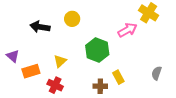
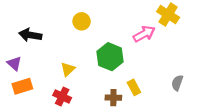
black arrow: (40, 27) -> (30, 35), moved
orange rectangle: (31, 71) -> (22, 86), moved

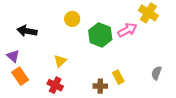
green hexagon: (110, 57) -> (100, 35), moved
orange rectangle: (22, 86) -> (20, 76), turned 72

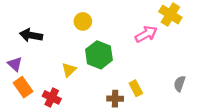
green hexagon: (100, 35) -> (99, 55), moved
red cross: (55, 85) -> (52, 97), moved

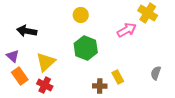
yellow circle: (83, 21) -> (81, 15), moved
yellow triangle: (69, 70) -> (46, 62), moved, size x1.5

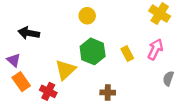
pink arrow: (127, 30) -> (155, 49), moved, turned -36
yellow triangle: (46, 62) -> (66, 70), moved
yellow rectangle: (118, 77) -> (127, 54), moved

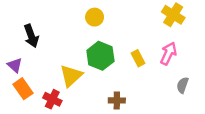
black arrow: (29, 33) -> (31, 36), turned -120

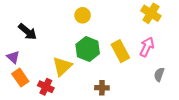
black arrow: (31, 36) -> (27, 32), turned -30
yellow rectangle: (138, 58) -> (120, 51), size x1.5

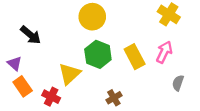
yellow circle: (83, 15) -> (92, 17), size x1.5
brown cross: (102, 88) -> (114, 98), turned -32

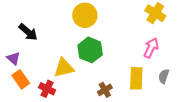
yellow rectangle: (135, 57) -> (136, 78), moved, turned 30
yellow triangle: (69, 74) -> (64, 68), turned 30

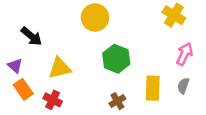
pink arrow: (151, 48) -> (184, 54), moved
green hexagon: (90, 50) -> (116, 59), moved
yellow triangle: (64, 68) -> (60, 68), moved

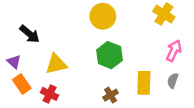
yellow circle: (95, 17) -> (103, 16), moved

